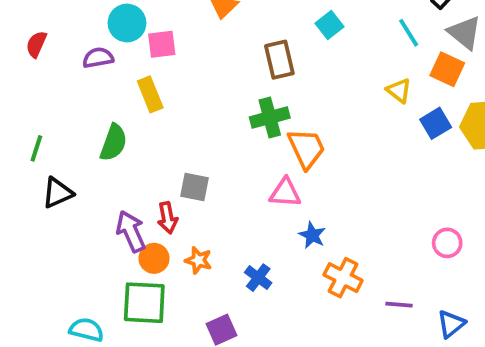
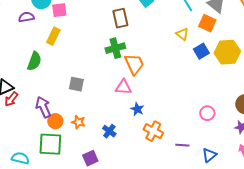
yellow rectangle: (150, 94) -> (53, 36), turned 48
red arrow: (168, 218) -> (11, 99), moved, turned 49

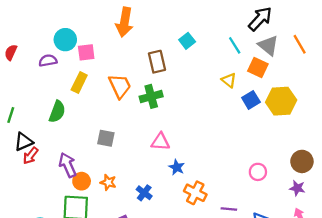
orange trapezoid: (134, 64) -> (120, 86), moved

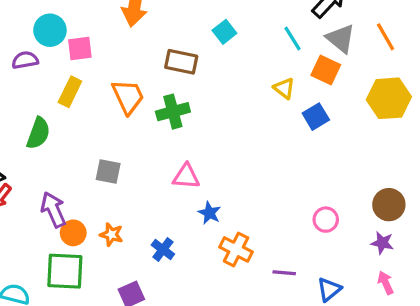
brown rectangle: (157, 62) -> (181, 62), turned -65
yellow hexagon: (281, 101) -> (389, 98), moved

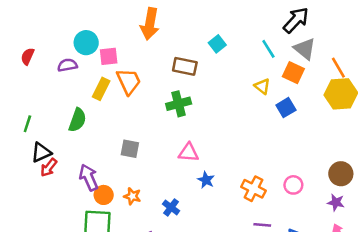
orange line: (386, 37) -> (338, 68), moved
orange trapezoid: (128, 97) -> (129, 81), moved
orange cross: (236, 249) -> (253, 189), moved

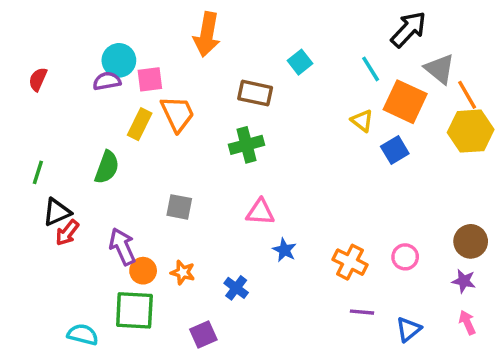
gray triangle: (305, 49) -> (440, 69), moved
purple semicircle: (67, 65) -> (107, 81), moved
orange square: (293, 73) -> (405, 102), size x1.4

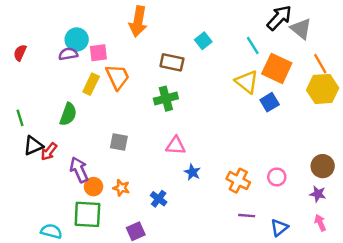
gray triangle: (440, 69) -> (301, 29), moved
yellow triangle: (362, 121) -> (247, 82), size x1.5
green line: (38, 172) -> (20, 118), turned -35
red arrow: (67, 233) -> (49, 152), moved

